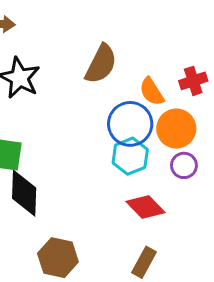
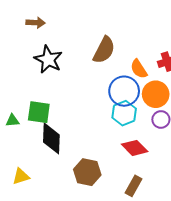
brown hexagon: (58, 258) -> (87, 172), moved

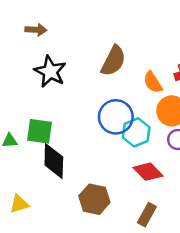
blue circle: (124, 91) -> (116, 117), moved

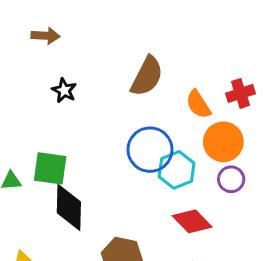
black star: (50, 72) -> (64, 90), size x0.6

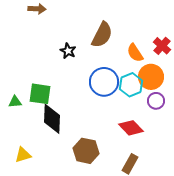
black star: (64, 90) -> (68, 51), moved
red cross: (240, 93) -> (162, 46), turned -30
cyan hexagon: (177, 170) -> (131, 85), moved

